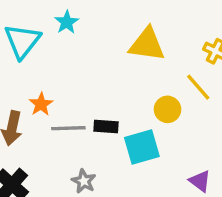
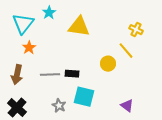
yellow triangle: (147, 44) -> (79, 27), moved
orange star: (41, 104) -> (29, 48), moved
cyan square: (142, 147) -> (84, 97), moved, turned 30

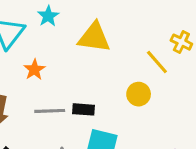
orange star: (29, 48) -> (34, 70), moved
yellow line: (126, 51) -> (157, 62), moved

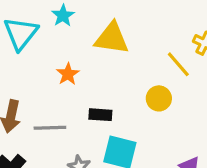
orange star: (34, 70) -> (68, 74), moved
gray line: (50, 111) -> (50, 128), moved

